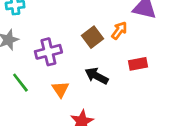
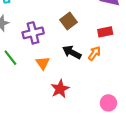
orange arrow: (119, 30) -> (94, 53), moved
red rectangle: (138, 64) -> (105, 32), moved

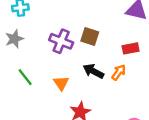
brown square: (69, 21) -> (90, 36), turned -35
purple cross: (33, 33) -> (61, 41), moved, turned 36

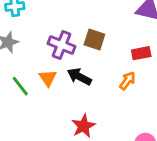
black arrow: (93, 71) -> (79, 77), moved
orange triangle: (61, 83) -> (48, 78), moved

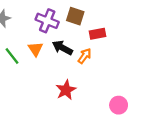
red rectangle: (141, 53) -> (97, 34), moved
orange arrow: (127, 81) -> (85, 56), moved

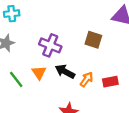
brown square: (75, 16) -> (93, 40), moved
red rectangle: (97, 34) -> (110, 82), moved

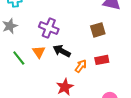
brown square: (93, 40) -> (98, 30), moved, turned -35
orange arrow: (87, 79) -> (81, 66), moved

